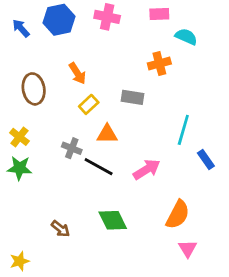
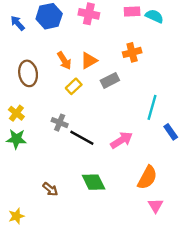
cyan semicircle: (186, 37) -> (154, 16), moved
gray rectangle: (132, 97) -> (110, 80), turned -36
orange triangle: (107, 134) -> (89, 61), moved, turned -30

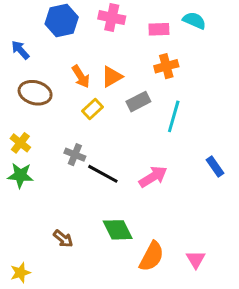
pink rectangle: (132, 11) -> (159, 29), moved
blue arrow: (18, 23) -> (20, 50), moved
brown ellipse: (28, 73) -> (35, 93), turned -65
cyan line: (152, 107) -> (174, 116), moved
orange semicircle: (147, 178) -> (152, 256), moved

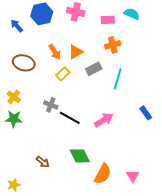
blue arrow: (20, 50) -> (17, 26), moved

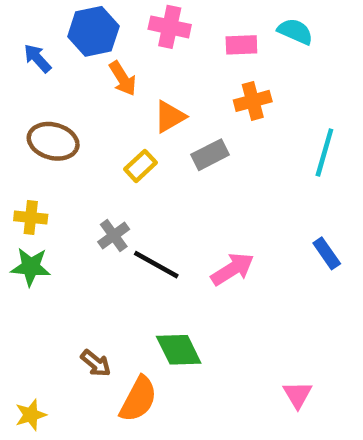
orange arrow: (55, 52) -> (123, 78), moved
cyan line: (118, 79) -> (324, 152), moved
yellow cross: (14, 97) -> (31, 218), turned -32
gray cross: (51, 105) -> (114, 235), turned 32
orange semicircle: (103, 174) -> (138, 399), moved

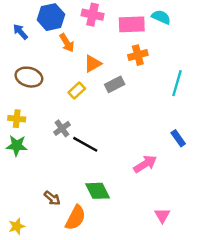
pink rectangle: (241, 45) -> (132, 24), size x1.5
pink arrow: (232, 269) -> (145, 164), moved

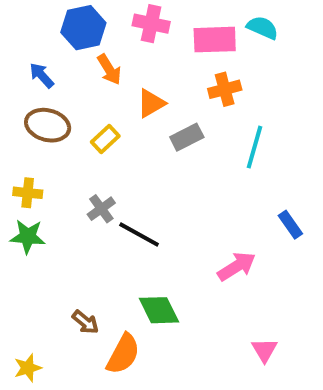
blue arrow: (20, 32) -> (42, 75), moved
cyan line: (177, 83) -> (254, 147), moved
yellow rectangle: (77, 90) -> (105, 139), moved

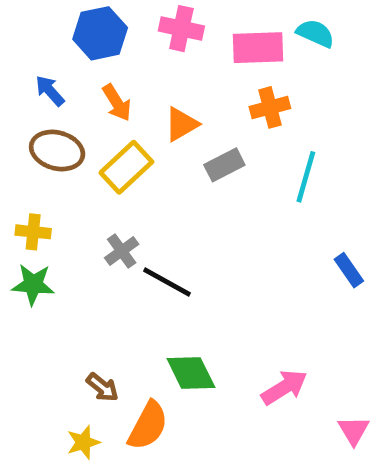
orange arrow: (109, 69) -> (117, 103), moved
yellow rectangle: (105, 139) -> (126, 167), size x1.5
pink arrow: (237, 266) -> (284, 387), moved
pink triangle: (264, 350) -> (354, 430), moved
yellow star: (28, 368) -> (83, 442), moved

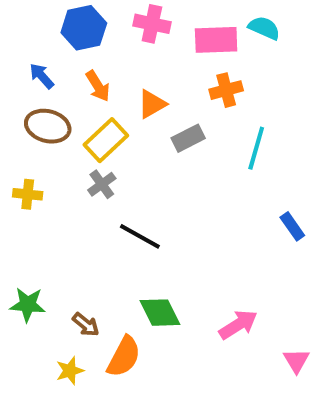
gray cross: (122, 251) -> (102, 184), moved
green star: (33, 284) -> (28, 305), moved

